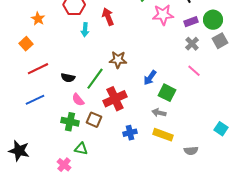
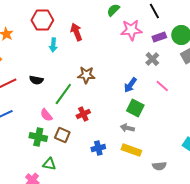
gray cross: (192, 44) -> (152, 59), moved
black semicircle: (68, 78) -> (36, 80), moved
blue arrow: (150, 78) -> (130, 85), moved
red cross: (115, 99) -> (83, 114), size x0.6

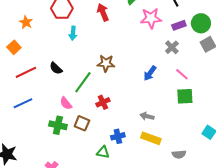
red arrow: (76, 32) -> (103, 12), moved
black semicircle: (36, 80) -> (56, 68), turned 32
green square: (135, 108) -> (185, 96), moved, turned -30
green triangle: (49, 164) -> (103, 152), moved

